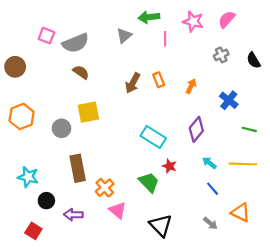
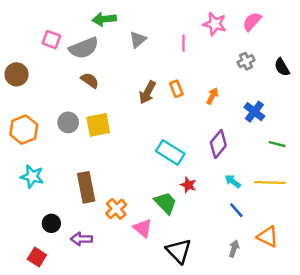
green arrow: (149, 17) -> (104, 19), moved
gray circle: (61, 128) -> (68, 122), moved
cyan star: (28, 177) -> (32, 176), moved
pink triangle: (118, 210) -> (143, 228), moved
gray arrow: (210, 223) -> (234, 249), turned -112

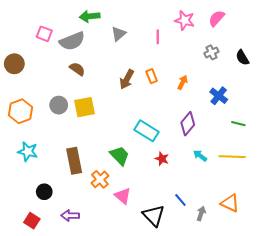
green trapezoid: (165, 203) -> (120, 156), moved
blue line: (236, 210) -> (180, 200), moved
purple arrow: (81, 239) -> (70, 215), moved

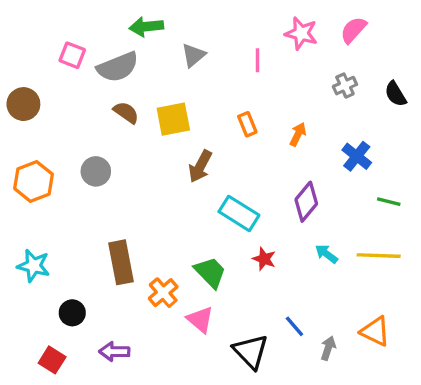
brown arrow: (127, 79) -> (200, 166), moved
yellow square: (84, 107) -> (173, 119), moved
cyan star: (28, 152) -> (34, 266), moved
green trapezoid: (120, 156) -> (210, 272), moved

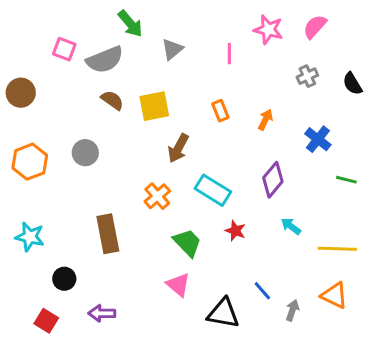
green arrow: (146, 27) -> (130, 24), turned -124
yellow line: (379, 256) -> (337, 249), moved
orange cross: (163, 293) -> (157, 196), moved
black triangle: (251, 352) -> (223, 313), turned -36

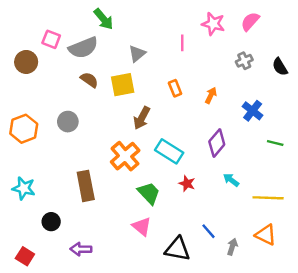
gray triangle: (172, 49) -> (137, 54), moved
brown circle: (21, 93) -> (26, 62), moved
orange cross: (157, 196) -> (125, 156), size x1.4
red square: (46, 321) -> (25, 256), moved

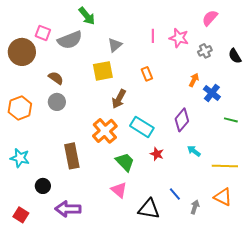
pink star: (213, 24) -> (179, 38), moved
brown circle: (26, 62) -> (22, 52), size x1.4
brown semicircle: (89, 80) -> (56, 78), moved
orange arrow: (211, 95) -> (194, 80), moved
purple arrow: (81, 249) -> (68, 209), size x1.4

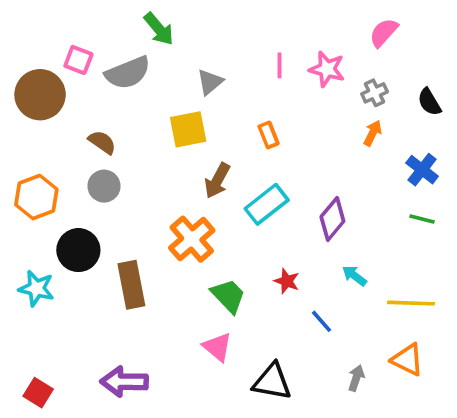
orange arrow: (194, 80) -> (373, 133), moved
blue cross: (212, 93) -> (422, 170), moved
cyan rectangle: (142, 127) -> (267, 204), moved, turned -70
black circle: (43, 186) -> (78, 250), moved, size x1.5
blue line: (175, 194) -> (321, 321), moved

